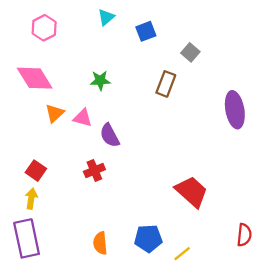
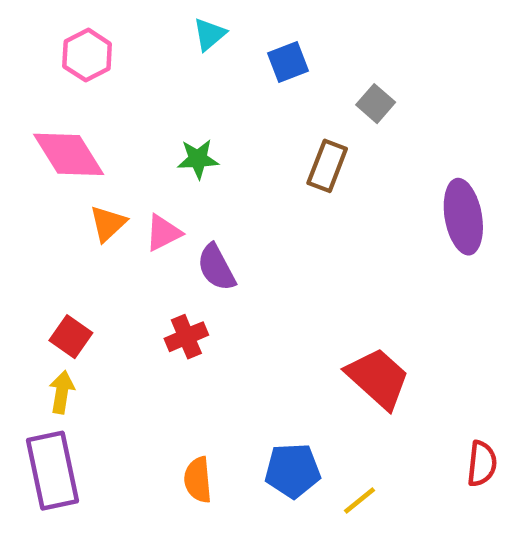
pink triangle: (83, 118) -> (163, 233), turned -42

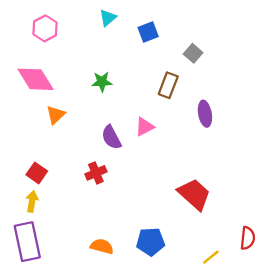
purple ellipse: (463, 217) -> (205, 114), moved, size x0.7
pink triangle: (163, 233) -> (145, 127), moved
orange semicircle: (198, 480) -> (102, 246), turned 110
yellow line: (359, 501) -> (211, 257), moved

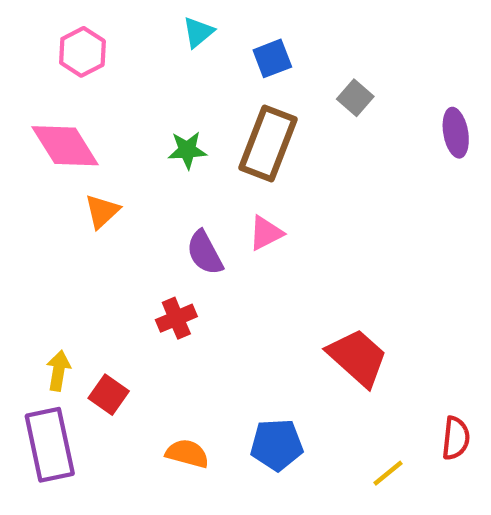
brown rectangle: (168, 85) -> (268, 144), moved, size x1.5
purple ellipse: (205, 114) -> (456, 133), moved
red square: (37, 173) -> (109, 395), moved

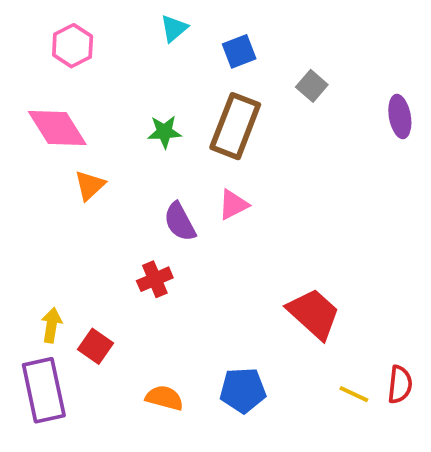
yellow line: (388, 473) -> (354, 394), moved, turned 64

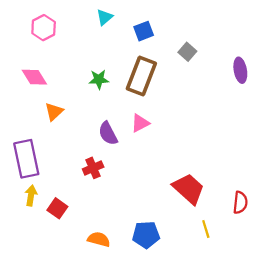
pink diamond: (57, 128) -> (34, 77), size x0.7
red semicircle: (400, 385) -> (240, 203), moved
purple rectangle: (44, 390) -> (26, 159), moved
yellow line: (354, 394) -> (206, 229), moved, turned 48

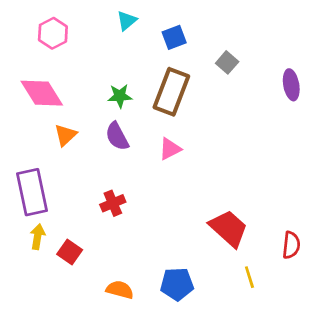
pink diamond: (34, 77) -> (42, 93), size x1.4
purple semicircle: (108, 133) -> (117, 136), moved

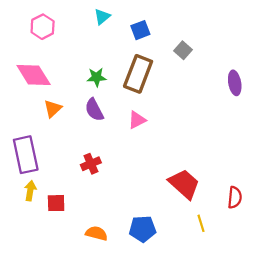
purple ellipse: (291, 85) -> (235, 83), moved
red square: (70, 252) -> (56, 203), turned -36

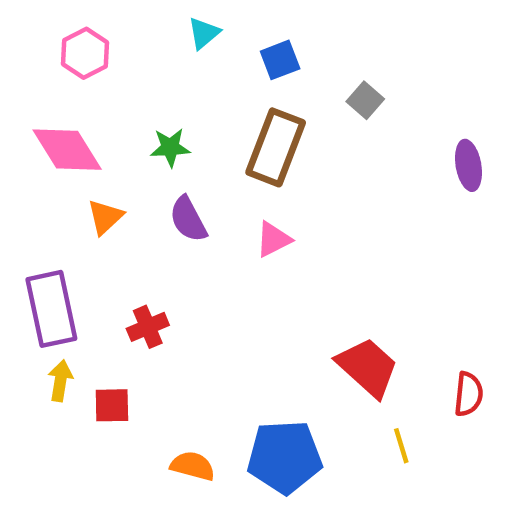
green star: (97, 77) -> (170, 147), moved
red cross: (91, 164) -> (148, 327), moved
blue pentagon: (143, 229) -> (285, 457), size x1.4

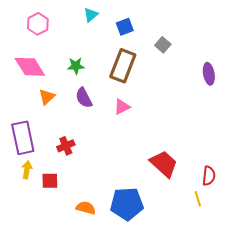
yellow line: (401, 446) -> (198, 199), moved

